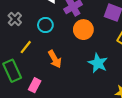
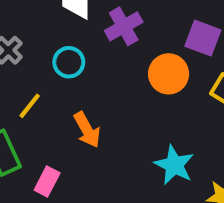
orange circle: (83, 30) -> (169, 74), moved
cyan star: (98, 63) -> (174, 165), moved

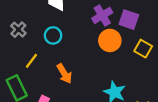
purple cross: (124, 26) -> (102, 15), moved

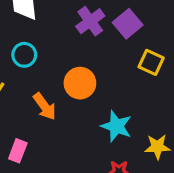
purple square: (129, 20) -> (128, 24), turned 36
orange circle: (110, 40) -> (80, 83), moved

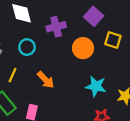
purple cross: (90, 21) -> (56, 27), moved, turned 30
orange circle: (80, 83) -> (83, 48), moved

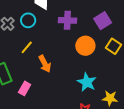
cyan circle: (27, 47) -> (28, 20), moved
yellow line: (12, 75) -> (27, 47), moved

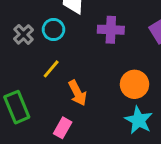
orange circle: (85, 46) -> (134, 84), moved
pink rectangle: (25, 88) -> (63, 128), moved

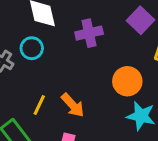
yellow line: (51, 69) -> (39, 105), moved

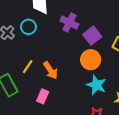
purple square: (141, 20) -> (92, 36), moved
purple cross: (89, 33) -> (69, 22), turned 30

